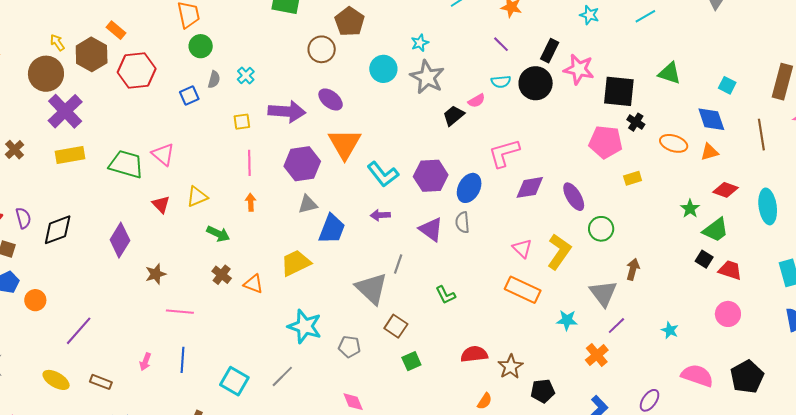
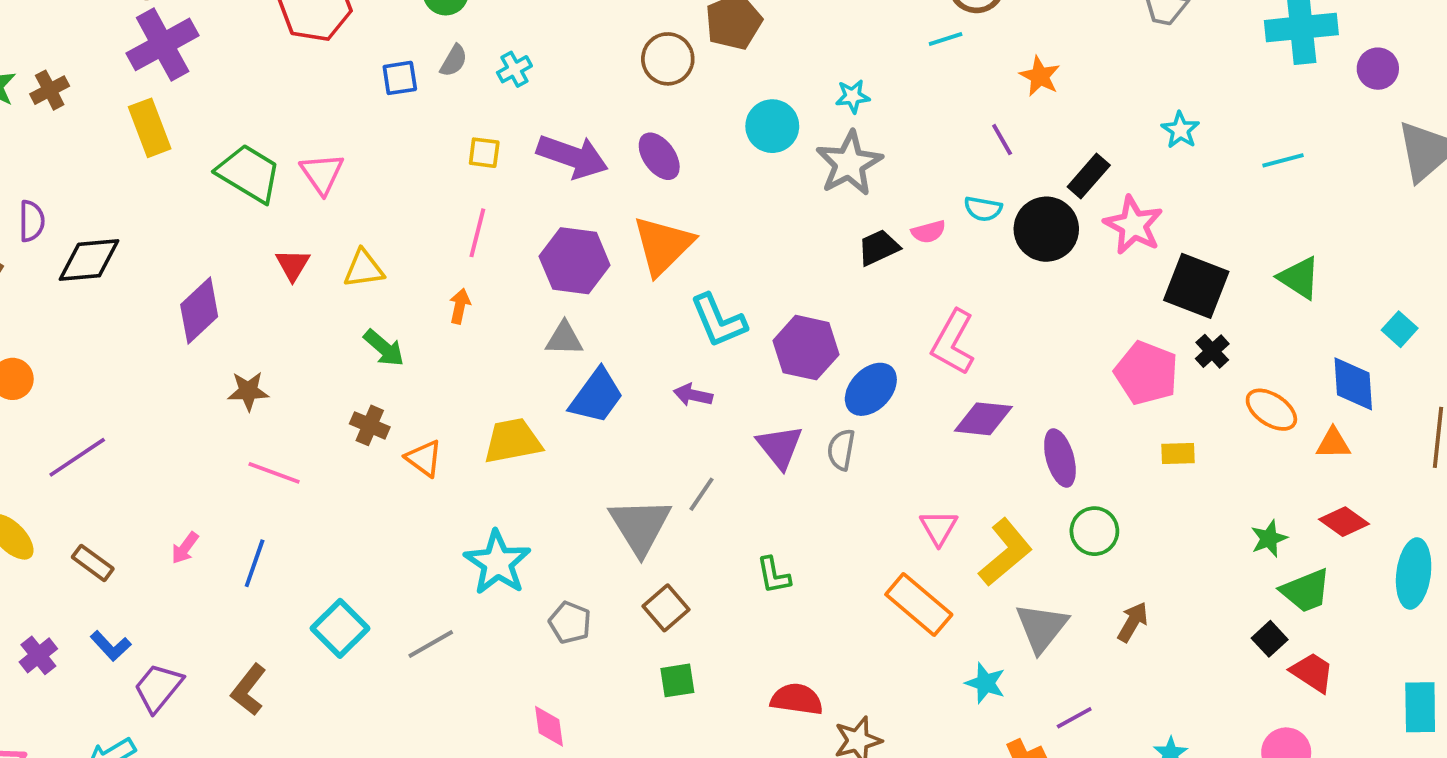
pink L-shape: (504, 153) -> (953, 342), turned -60
yellow rectangle: (70, 155) -> (150, 128), turned 64
brown cross: (222, 275) -> (370, 425), turned -30
gray triangle: (603, 293) -> (1042, 628), moved

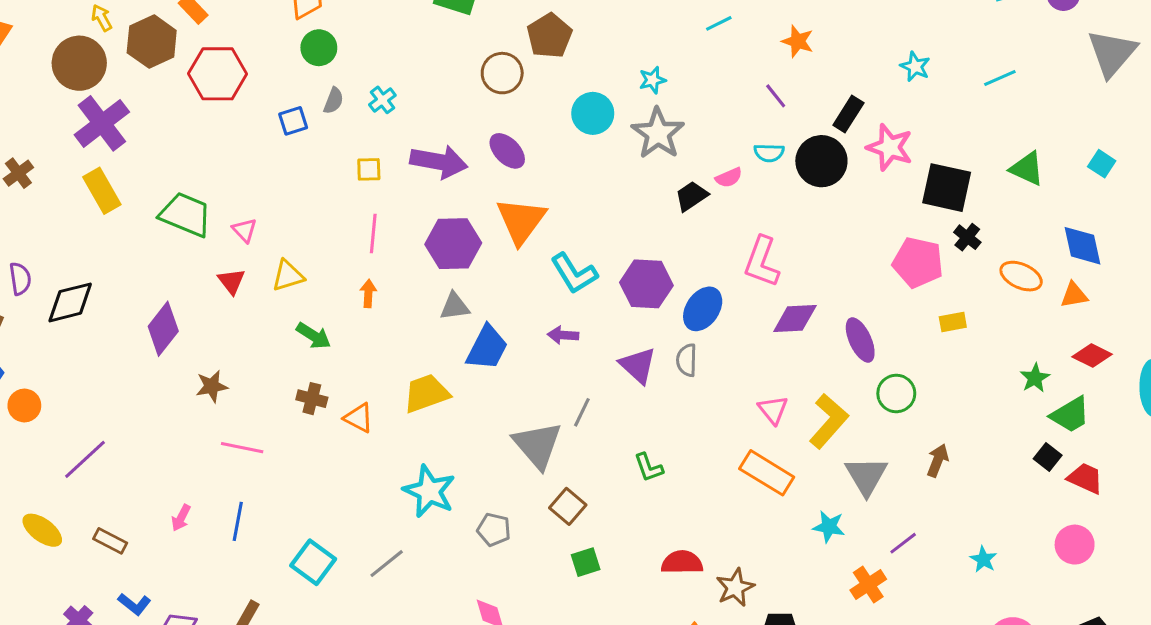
pink triangle: (322, 174) -> (244, 230), moved, size x0.7
cyan square: (1400, 329) -> (1102, 164), moved

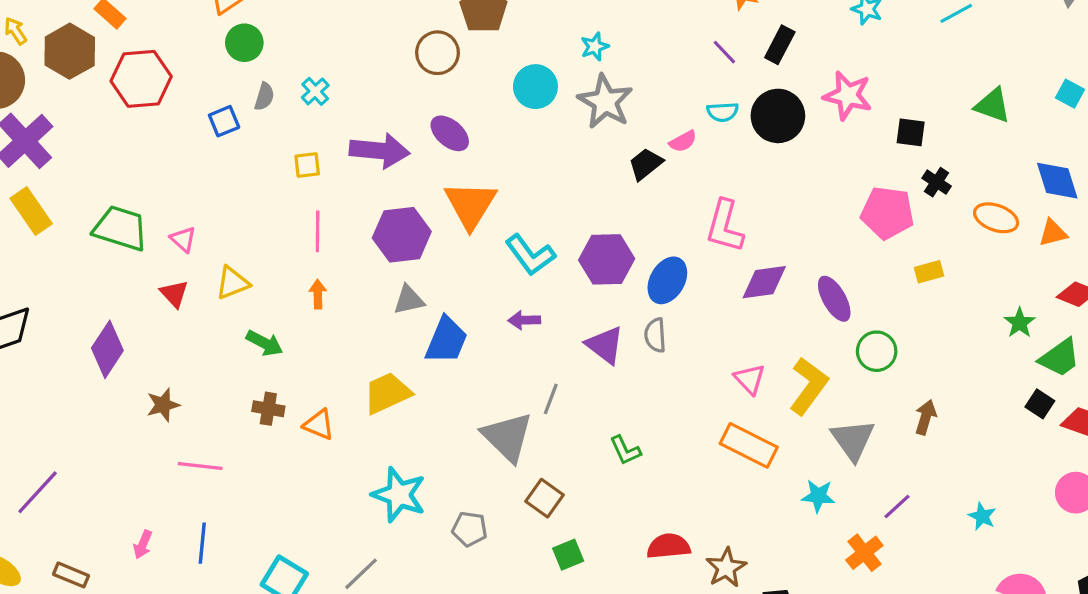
black rectangle: (848, 114) -> (780, 45), moved
black square: (947, 188) -> (911, 132), size x0.6

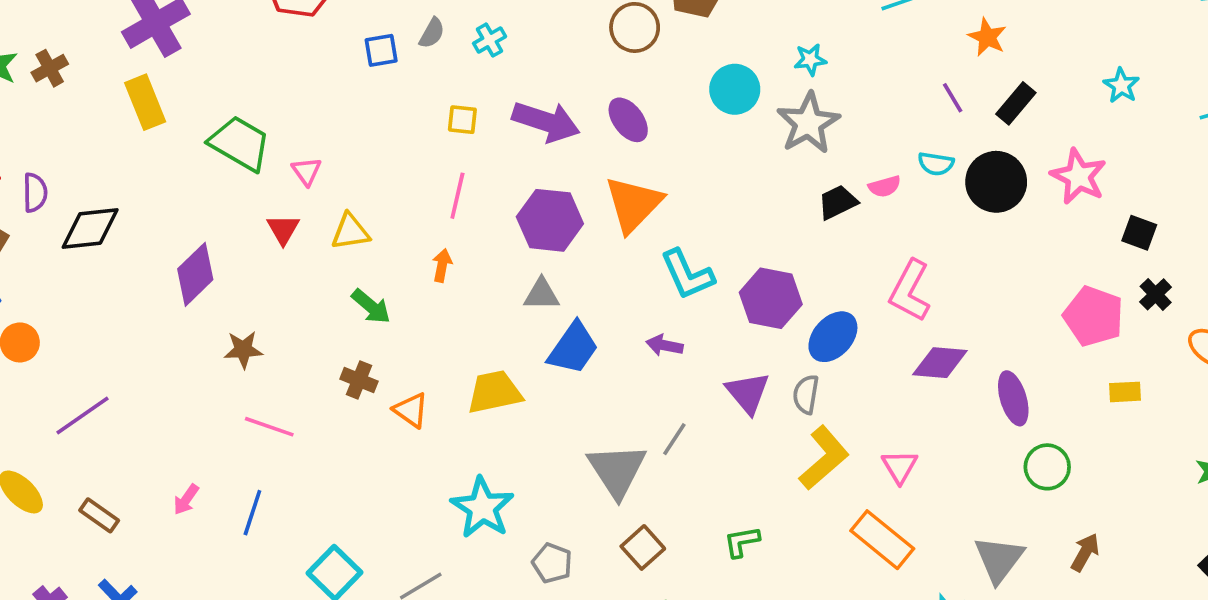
yellow L-shape: (809, 386) -> (824, 458), moved
green L-shape: (625, 450) -> (742, 542), moved, turned 92

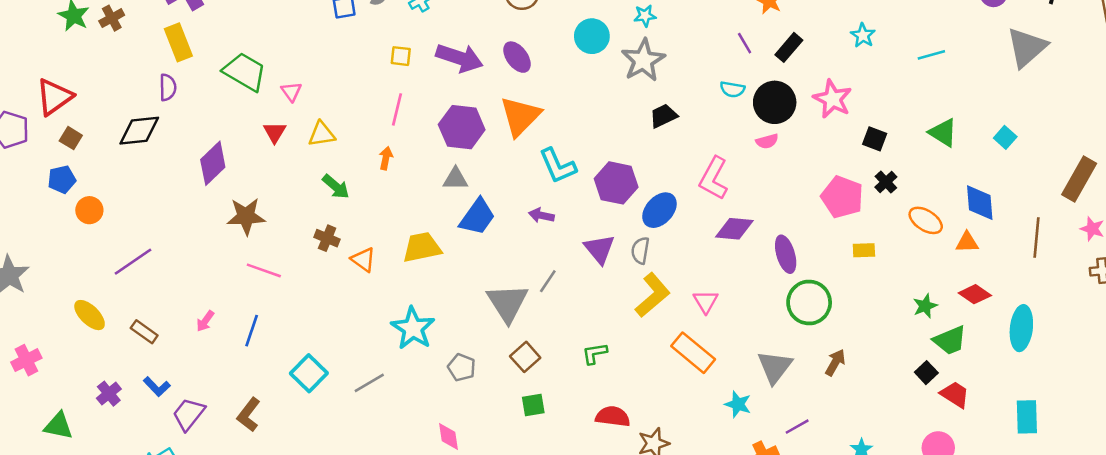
pink semicircle: (885, 186) -> (767, 141), moved
purple semicircle: (35, 193) -> (168, 87), moved
brown star: (243, 350) -> (246, 216), size x1.4
green circle: (1047, 467) -> (809, 302), size x1.4

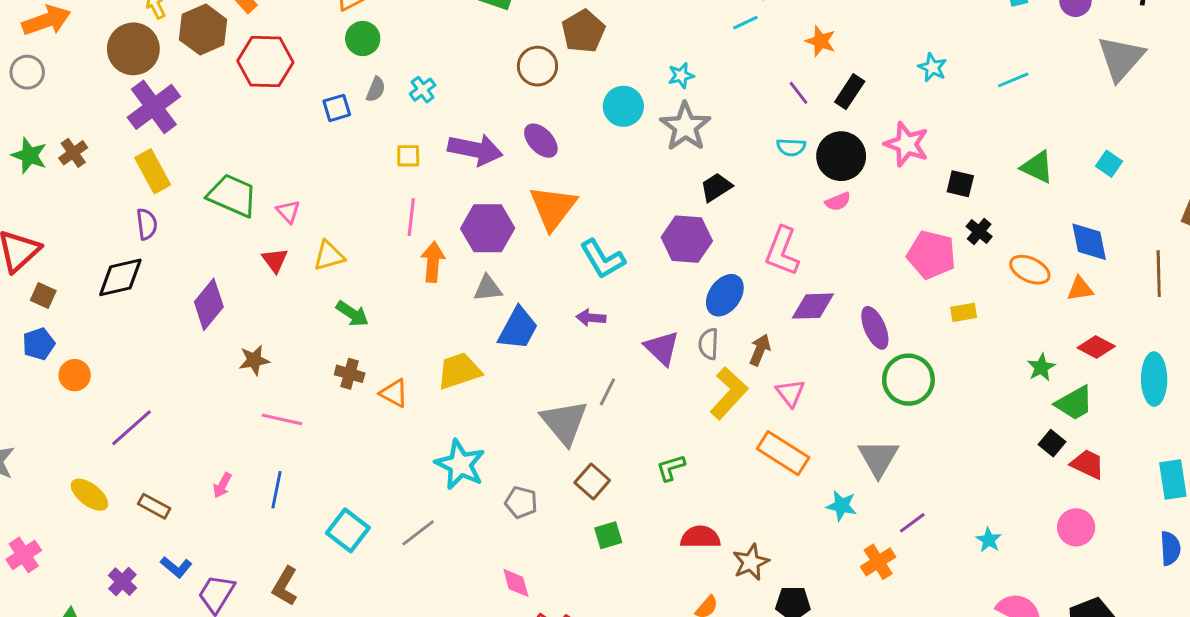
orange arrow: (386, 158) -> (433, 262), moved, size x1.5
purple hexagon: (616, 183) -> (687, 239), moved
brown star: (246, 216) -> (254, 360), size x0.7
brown arrow: (835, 363) -> (760, 350), moved

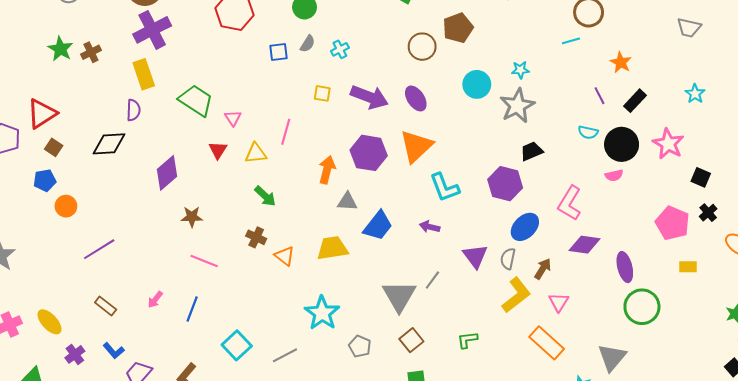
pink line: (411, 217) -> (286, 132), moved
gray triangle: (488, 288) -> (347, 202), moved
yellow ellipse: (89, 495) -> (49, 322), moved

